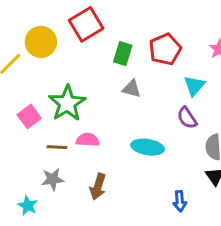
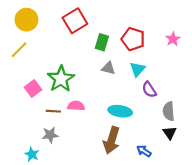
yellow circle: (41, 42) -> (26, 20), moved
red pentagon: (165, 49) -> (133, 39), turned -30
cyan triangle: (194, 86) -> (137, 69), moved
brown arrow: (98, 187) -> (112, 140), moved, size x1.4
blue arrow: (180, 201) -> (144, 151), turned 128

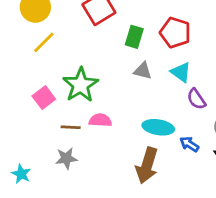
yellow line: (19, 50) -> (44, 42), moved
cyan triangle: (137, 69) -> (181, 72), turned -35
blue arrow: (144, 151) -> (189, 144), moved
cyan star: (32, 154) -> (21, 174), moved

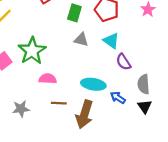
brown line: (71, 127) -> (59, 103), moved

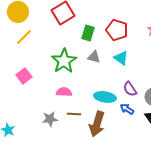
green star: (32, 51) -> (64, 61), moved
purple semicircle: (123, 62) -> (130, 89), moved
gray star: (21, 109) -> (50, 119), moved

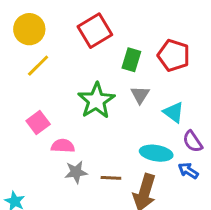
gray triangle: (94, 57) -> (140, 95), turned 48
cyan triangle: (121, 58) -> (174, 112), moved
pink semicircle: (64, 92) -> (63, 146), moved
gray star: (50, 119) -> (76, 172), moved

